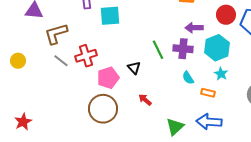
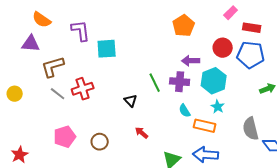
pink pentagon: (108, 78) -> (65, 137), moved
orange rectangle: (208, 93) -> (205, 126), size x1.5
brown circle: (103, 109) -> (100, 142), size x0.6

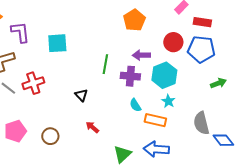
purple L-shape: (81, 31) -> (20, 32), moved
green line: (155, 83) -> (105, 64), moved, turned 36

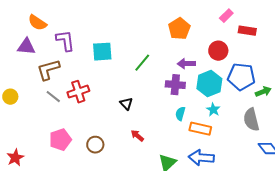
blue pentagon: (201, 49) -> (241, 77), moved
green line: (105, 64) -> (142, 63), moved, turned 30
cyan semicircle: (135, 105) -> (180, 114), turned 48
gray semicircle: (201, 123) -> (251, 120), moved

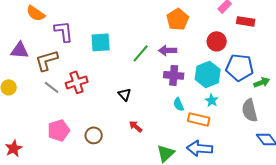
purple triangle: (26, 47) -> (20, 50), moved
purple arrow: (186, 64) -> (168, 50), moved
cyan semicircle: (180, 114) -> (179, 104), turned -40

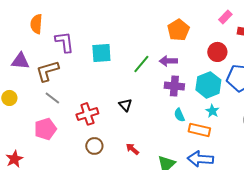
orange semicircle: (36, 13) -> (36, 24), turned 60
red cross: (77, 82) -> (87, 114), moved
red arrow: (136, 126) -> (132, 149), moved
pink pentagon: (59, 130) -> (45, 129), moved

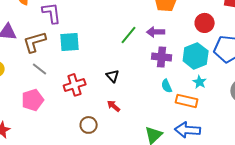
cyan square: (101, 53) -> (70, 42), moved
brown circle: (94, 146) -> (89, 125), moved
red arrow: (132, 149) -> (114, 106), moved

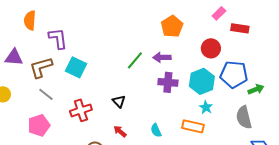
cyan square: (70, 42) -> (76, 67), turned 30
cyan semicircle: (167, 86) -> (156, 130), moved

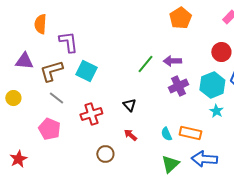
orange pentagon: (172, 26) -> (180, 18), moved
purple cross: (168, 82) -> (178, 86), turned -30
pink pentagon: (39, 125) -> (49, 129), turned -30
orange rectangle: (193, 126) -> (190, 133), moved

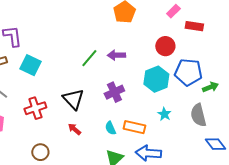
purple cross: (178, 86) -> (114, 92), moved
black triangle: (129, 105) -> (73, 99), size x1.6
cyan star: (216, 111) -> (164, 114), moved
brown circle: (105, 154) -> (40, 152), moved

